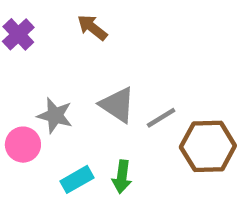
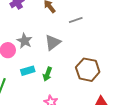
gray triangle: (117, 105) -> (53, 42), turned 36
gray line: (161, 118) -> (76, 20), moved

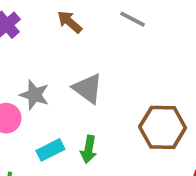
gray line: (76, 20) -> (132, 19), moved, turned 56
gray triangle: (53, 42) -> (88, 88), turned -36

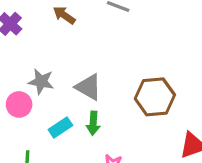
gray triangle: (88, 88) -> (89, 87), moved

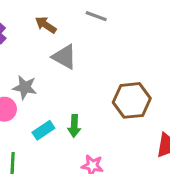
gray triangle: (89, 87) -> (64, 57), moved

